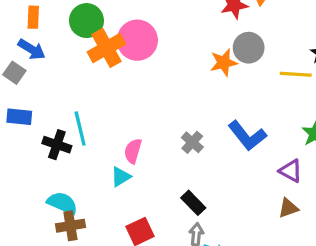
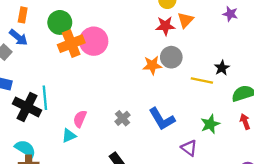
black cross: (57, 145) -> (27, 107), size x1.4

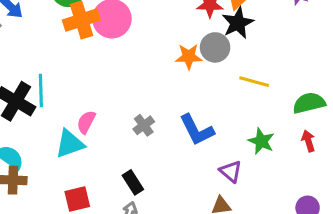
black star: (222, 68) -> (238, 23), moved, size x1.5
green star: (210, 124) -> (261, 141), turned -30
cyan triangle: (69, 136) -> (70, 144), size x1.5

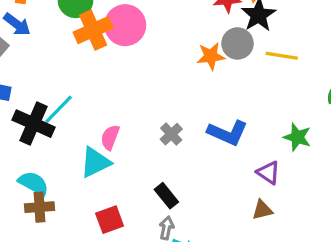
yellow line: (254, 82) -> (282, 56), moved
cyan line: (41, 91) -> (59, 109), turned 52
blue L-shape: (197, 130) -> (228, 133), turned -33

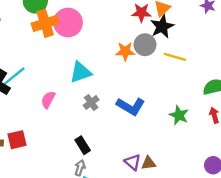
cyan triangle: (95, 162) -> (81, 72), moved
purple triangle: (268, 173) -> (133, 162), moved
red square: (110, 220) -> (17, 140), moved

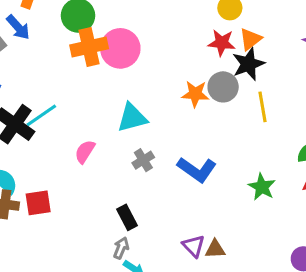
yellow line: (175, 57) -> (263, 107), turned 60

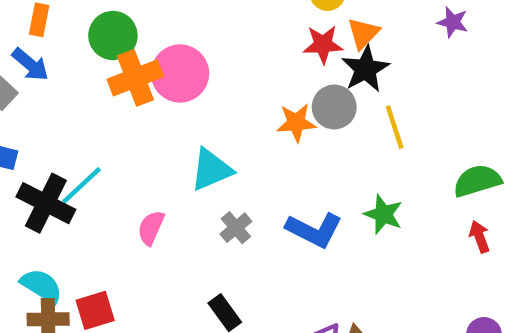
green star: (262, 187) -> (383, 214), moved

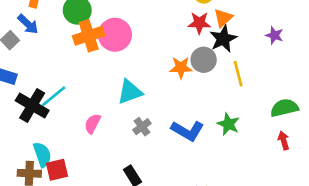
purple star: (453, 22) -> (274, 35), moved
cyan semicircle: (41, 286) -> (42, 154), moved, turned 35

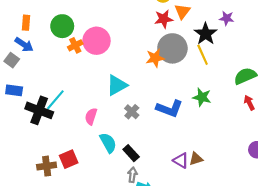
orange cross: (89, 36) -> (75, 45), size x0.6
black star: (223, 39) -> (206, 34), moved
gray circle: (204, 60) -> (172, 48), size x1.4
cyan semicircle: (42, 154) -> (108, 143), moved

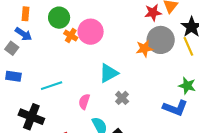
orange cross: (75, 45) -> (71, 36), turned -32
cyan line: (55, 100) -> (52, 86), turned 30
blue L-shape: (169, 109) -> (175, 108), moved
black cross: (39, 110) -> (31, 117), moved

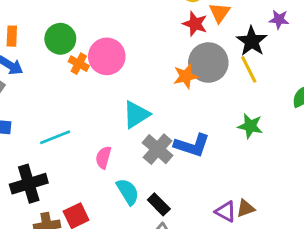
red star: (153, 13) -> (195, 24), turned 30
gray cross: (122, 98) -> (158, 149), size x1.5
blue L-shape: (175, 108) -> (192, 145), moved
black cross: (31, 117) -> (29, 184), turned -35

